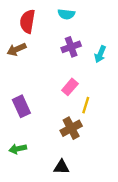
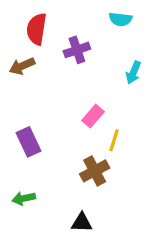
cyan semicircle: (66, 14) -> (120, 19), moved
purple cross: (71, 47) -> (77, 50), moved

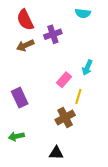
red semicircle: (37, 29) -> (25, 20), turned -35
brown arrow: (22, 66) -> (25, 45), moved
cyan arrow: (133, 73) -> (87, 68), moved

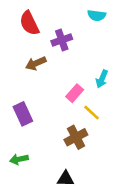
brown arrow: (25, 45) -> (36, 63), moved
yellow line: (78, 96) -> (92, 113), turned -64

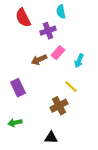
cyan semicircle: (97, 15) -> (61, 12), moved, turned 72
brown arrow: (36, 63) -> (39, 60), moved
pink rectangle: (75, 93) -> (58, 53), moved

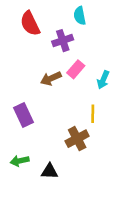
yellow line: (71, 87) -> (93, 114), turned 48
black triangle: (51, 138) -> (50, 171), moved

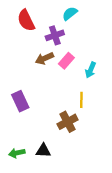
cyan semicircle: (80, 16) -> (70, 13), turned 63
brown arrow: (51, 78) -> (44, 58), moved
green arrow: (20, 161) -> (17, 153), moved

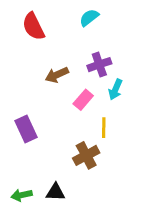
purple cross: (55, 35) -> (99, 65), moved
pink rectangle: (66, 61) -> (83, 100), moved

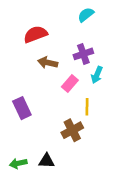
cyan semicircle: (89, 18) -> (86, 15), moved
red semicircle: (33, 26) -> (35, 34), moved, turned 95
brown arrow: (57, 75) -> (48, 63), turned 36

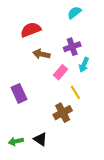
yellow line: (87, 107) -> (75, 92), turned -32
black triangle: (46, 161) -> (40, 139), turned 32

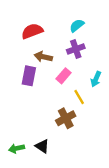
cyan semicircle: (74, 13) -> (77, 26), moved
cyan arrow: (84, 65) -> (96, 79), moved
purple rectangle: (19, 93) -> (29, 76), moved, turned 36

